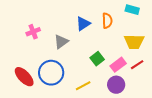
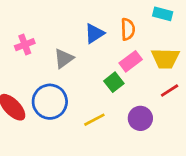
pink rectangle: (118, 65) -> (131, 61), moved

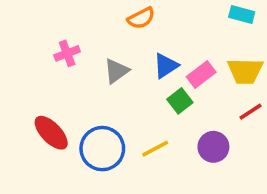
orange semicircle: (128, 29) -> (141, 18), moved, turned 65
blue triangle: (94, 33) -> (166, 66), moved
blue circle: (50, 102) -> (102, 149), moved

